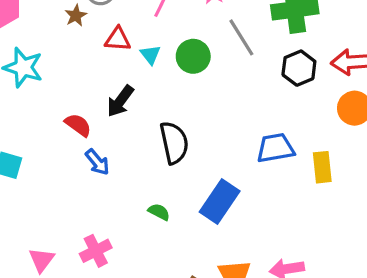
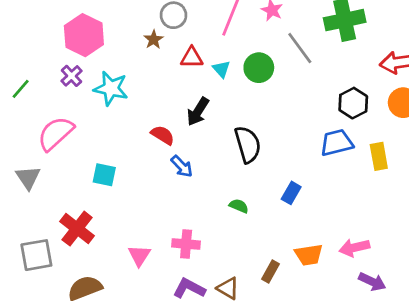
black hexagon: (299, 68) -> (353, 103), moved
blue rectangle: (220, 201) -> (291, 193), size x0.6
pink cross: (96, 251) -> (186, 244), turned 36

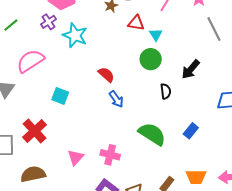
green circle: (259, 68) -> (151, 59), moved
black arrow: (198, 112) -> (191, 69), moved
black semicircle: (248, 144) -> (166, 91), size x0.6
green semicircle: (239, 206) -> (152, 134), size x2.0

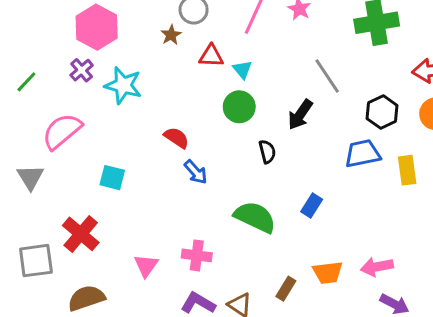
gray line: (214, 29) -> (327, 76), moved

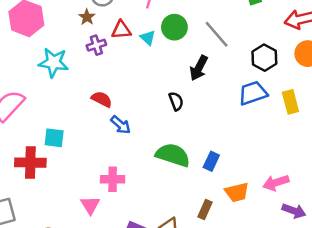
purple cross: (82, 70) -> (96, 45), moved, turned 30
green circle: (239, 107) -> (174, 27), moved
blue rectangle: (312, 205) -> (211, 161), moved
red cross: (81, 234) -> (30, 163), moved, turned -32
pink cross: (197, 255) -> (113, 179), moved

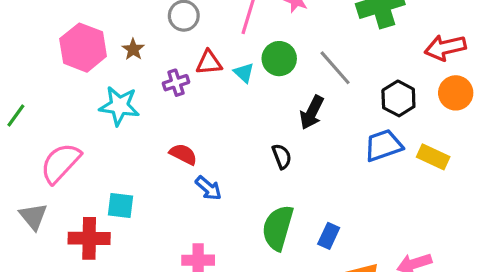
brown star: (87, 17) -> (133, 49), moved
yellow rectangle: (290, 102) -> (433, 157), turned -50
green semicircle: (173, 155) -> (278, 228), turned -92

